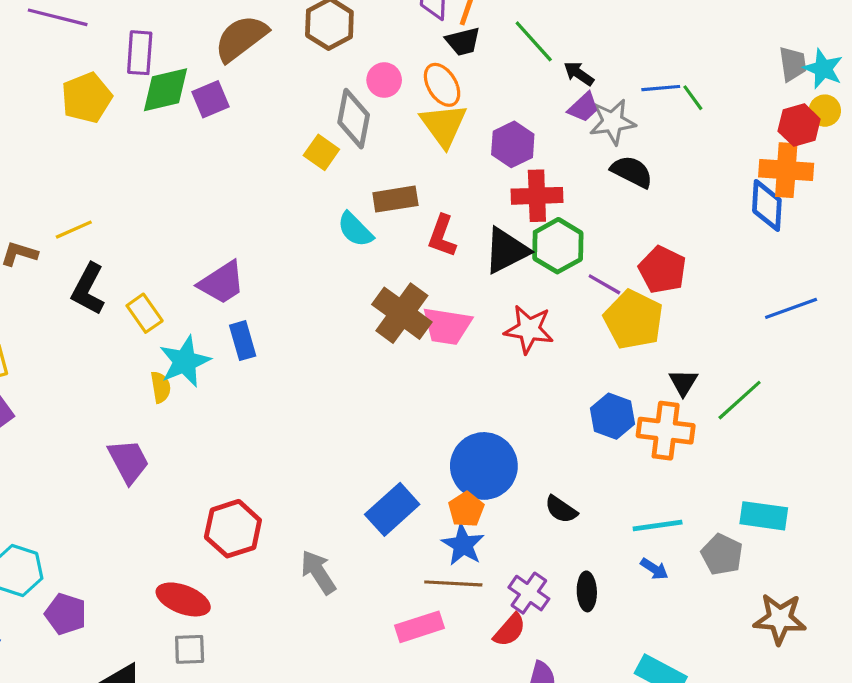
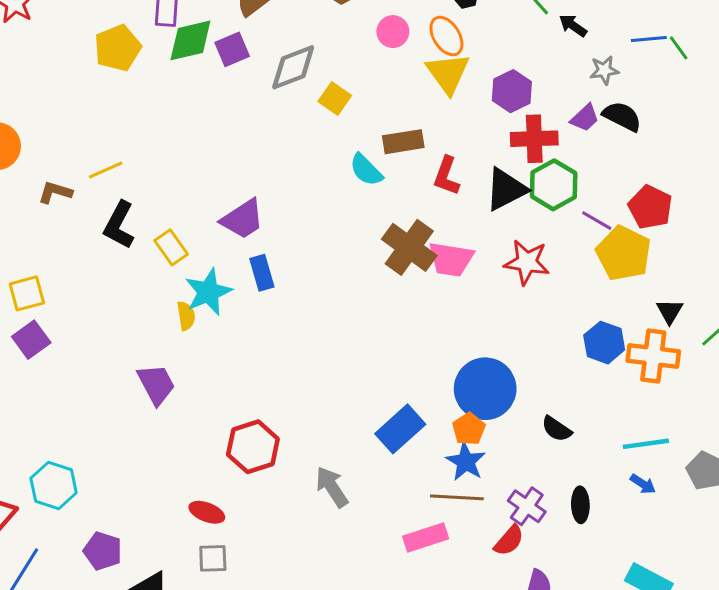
purple trapezoid: (584, 107) -> (585, 118), moved
gray diamond: (354, 119) -> (293, 67), moved, turned 58
gray star: (613, 122) -> (604, 70), size x0.7
red ellipse: (183, 599) -> (207, 512), size x0.7
purple pentagon: (66, 614) -> (103, 551), moved

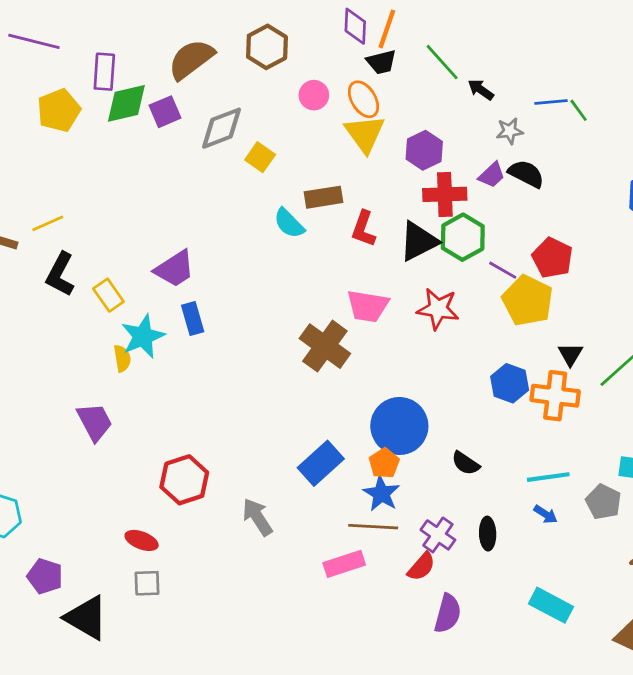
brown cross: (409, 247) -> (325, 346), moved

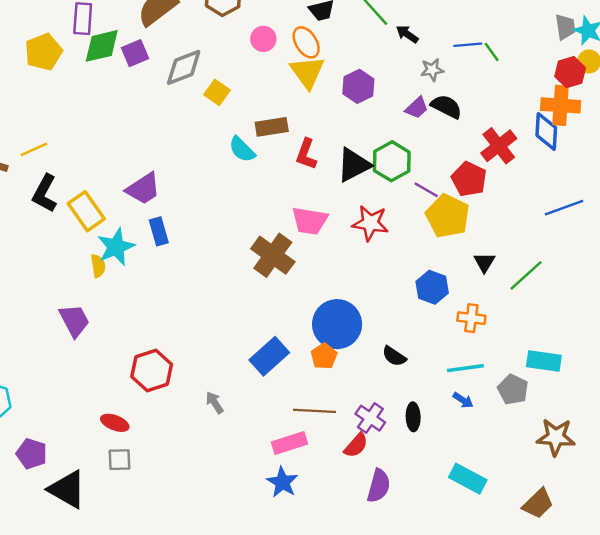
red cross: (445, 194) -> (499, 146), moved, turned -36
yellow rectangle: (108, 295) -> (86, 211), size x1.4
orange cross: (555, 396) -> (471, 318), moved, size x0.7
blue star: (381, 494) -> (282, 482), moved
gray arrow: (257, 517) -> (215, 403), size x0.7

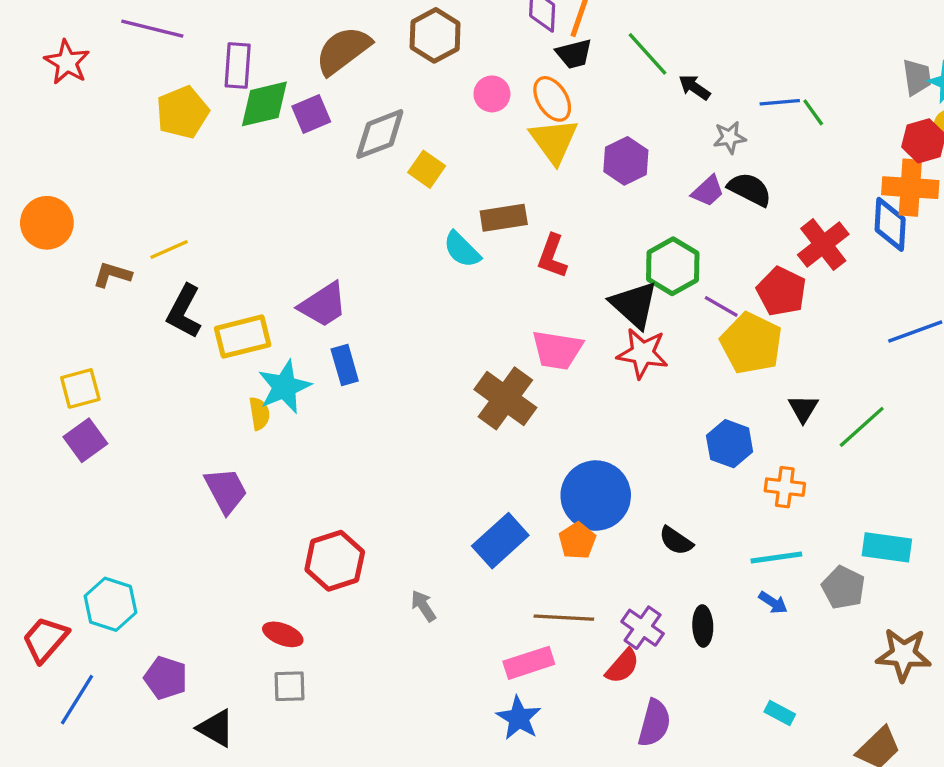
black triangle: (354, 165) -> (634, 305), moved, turned -51
yellow rectangle: (86, 211) -> (243, 337), turned -69
cyan rectangle: (468, 479) -> (780, 713), size x0.6
black triangle: (67, 489) -> (216, 728), size x0.7

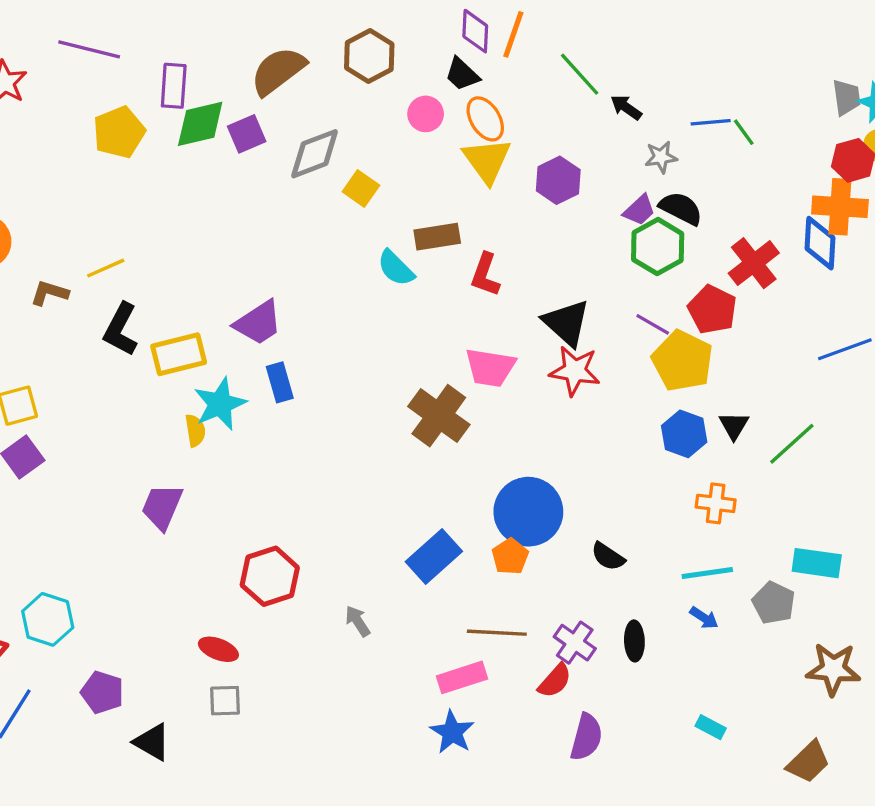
black trapezoid: (574, 54) -> (462, 74), moved, turned 57
green hexagon: (673, 266) -> (658, 247), moved
blue hexagon: (730, 444) -> (684, 434), moved
purple trapezoid: (226, 490) -> (162, 507), turned -129

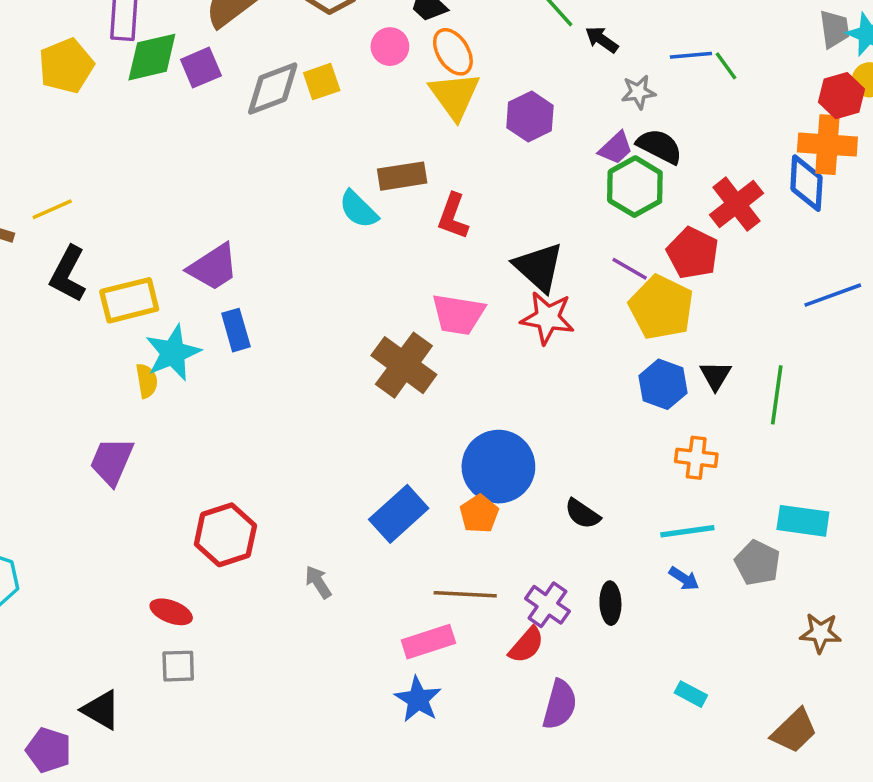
yellow square: (361, 189) -> (322, 82), moved, turned 36
green line: (792, 444) -> (777, 395), turned -40
brown star: (833, 669) -> (820, 633), size x0.7
purple pentagon: (102, 692) -> (49, 750), moved

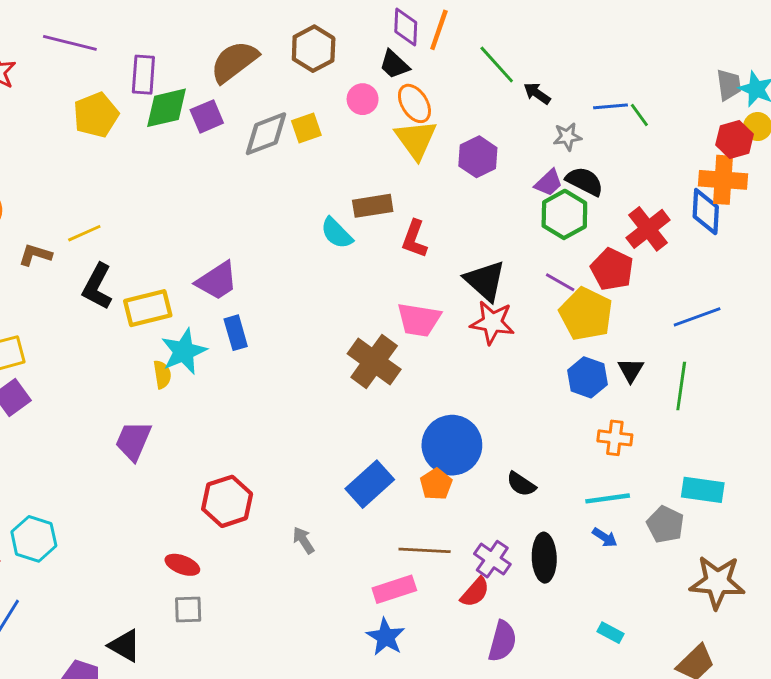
blue line: (833, 295) -> (697, 317), moved
black ellipse: (610, 603) -> (544, 558), size x1.4
brown star: (820, 633) -> (717, 582), size x1.6

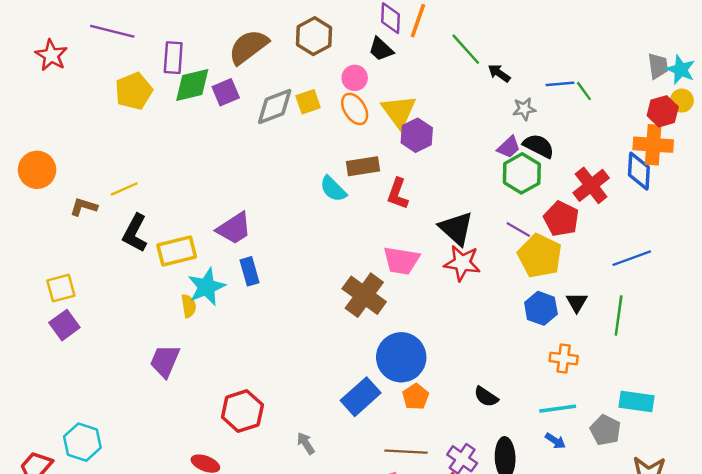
orange ellipse: (414, 103) -> (355, 109), moved
purple hexagon: (478, 157) -> (417, 135), moved
blue circle: (452, 445) -> (401, 357), moved

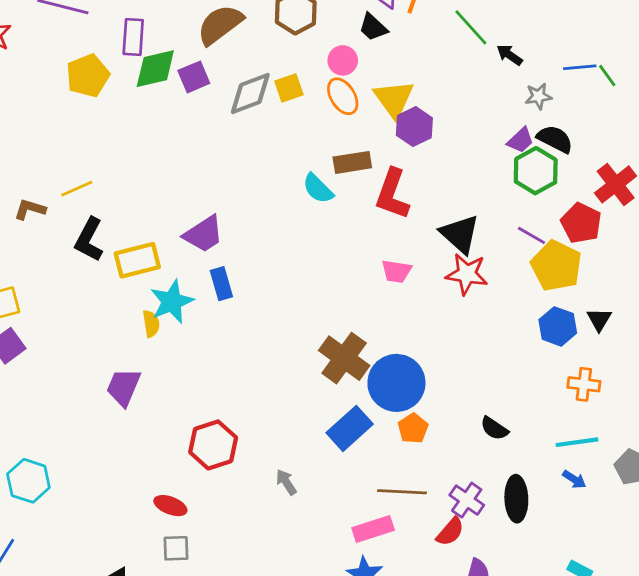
red L-shape: (398, 194) -> (392, 194), size x1.4
pink trapezoid: (401, 261) -> (396, 271), size x0.7
brown cross: (364, 295) -> (344, 358), moved

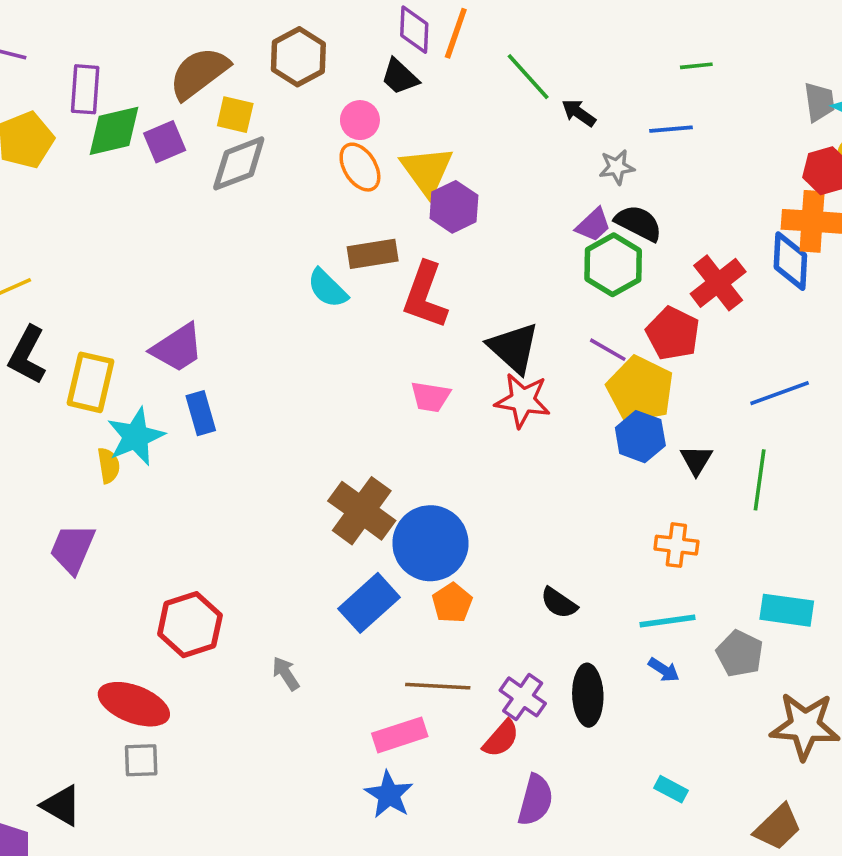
green line: (607, 76) -> (696, 66), moved, turned -60
yellow square: (289, 88) -> (235, 115), moved, turned 32
yellow rectangle: (137, 260) -> (90, 382), turned -63
blue hexagon: (558, 326) -> (640, 437), moved
red ellipse: (170, 506) -> (134, 704), size x1.6

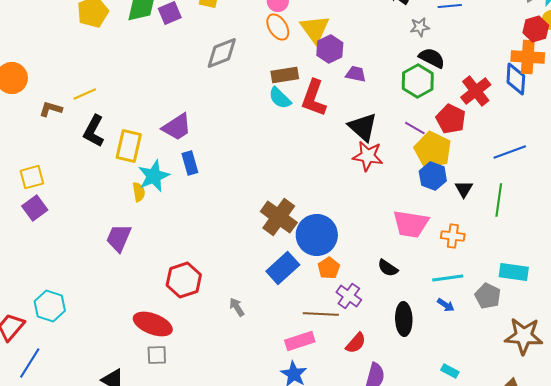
gray diamond: (239, 163) -> (222, 53), moved
purple trapezoid: (593, 225) -> (356, 74), moved, turned -125
cyan semicircle: (327, 288) -> (280, 98), moved
pink trapezoid: (430, 397) -> (411, 224), moved, size x1.6
purple cross: (523, 697) -> (349, 296), moved

